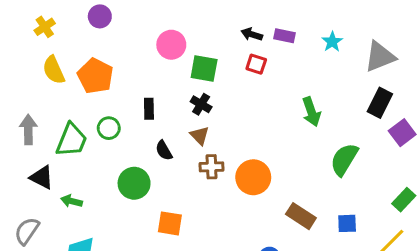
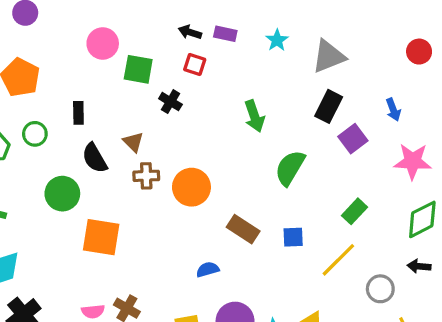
black cross: (201, 104) -> (170, 102), moved
black semicircle: (164, 150) -> (95, 158), size x1.4
orange square: (170, 223) -> (101, 237), size x1.4

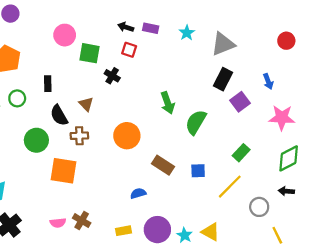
green arrow: (254, 116) -> (168, 103), moved
brown cross: (146, 176) -> (79, 136), moved

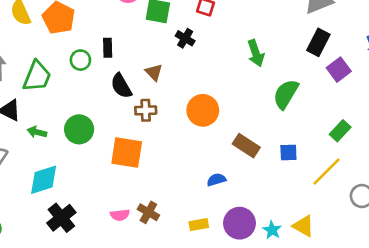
green circle: (17, 98) -> (80, 60), moved
green arrow: (168, 103) -> (256, 53), moved
green circle: (36, 140) -> (79, 129), moved

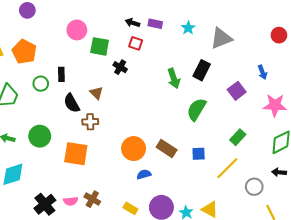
black rectangle: (318, 42) -> (202, 70), moved
orange circle: (203, 110) -> (134, 149), moved
black cross: (61, 218) -> (45, 204), moved
yellow rectangle: (199, 225) -> (130, 208), turned 40

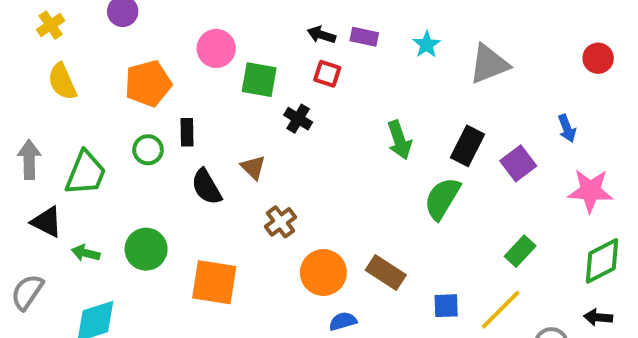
orange pentagon: (24, 52) -> (148, 84), moved, turned 30
black rectangle: (202, 70) -> (468, 146), moved
brown cross: (90, 122) -> (280, 222), moved, turned -35
blue square: (199, 154) -> (446, 306), moved

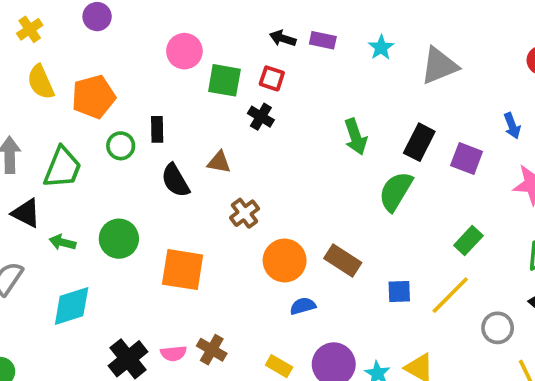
red square: (327, 74) -> (272, 78), moved
orange pentagon: (148, 84) -> (93, 97), moved
purple square: (518, 163) -> (467, 159), turned -32
brown triangle: (253, 167) -> (219, 162), turned -35

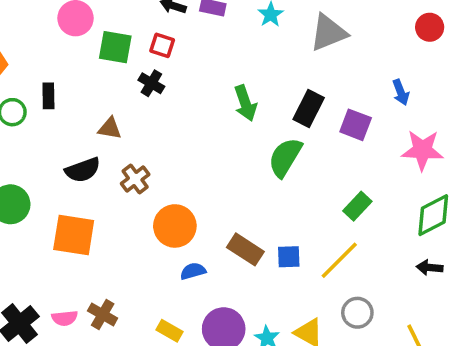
black semicircle: (175, 180) -> (83, 170), moved, turned -80
brown rectangle: (343, 260) -> (245, 249), moved
gray circle: (498, 328) -> (357, 313), moved

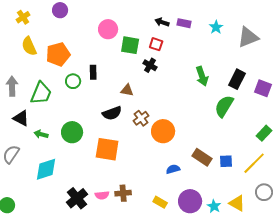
orange circle: (175, 226) -> (163, 131), moved
brown cross: (103, 315) -> (123, 193), turned -35

